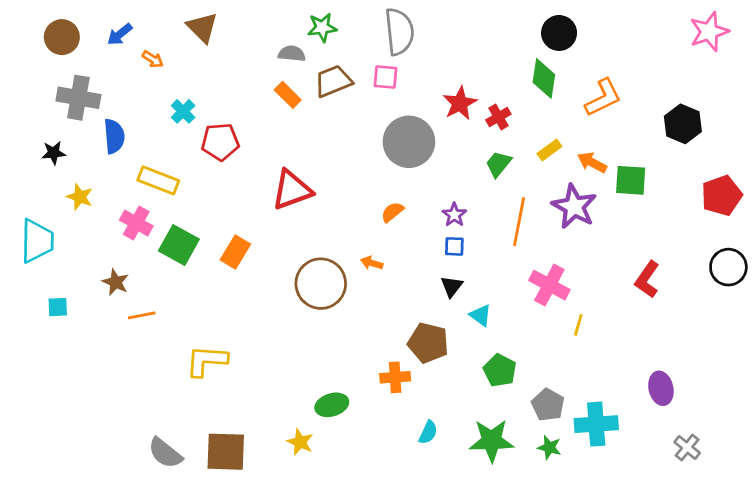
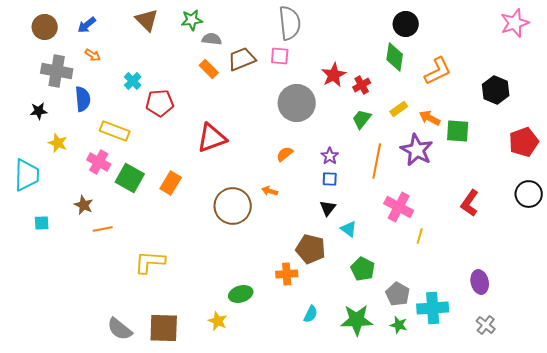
green star: (322, 27) -> (192, 20), moved
orange arrow: (153, 59) -> (93, 55), moved
gray cross: (687, 448) -> (486, 325), moved

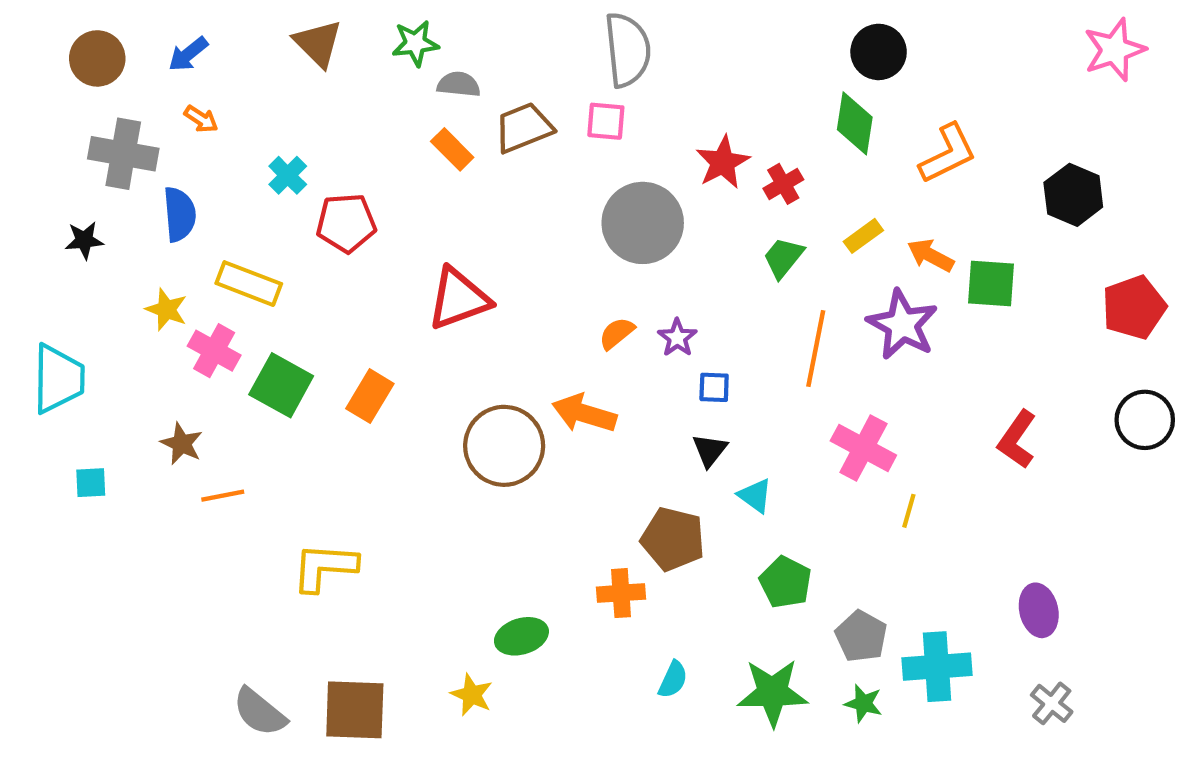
yellow star: (58, 143) -> (167, 309), moved
purple star: (330, 156) -> (677, 338), moved
orange arrow: (270, 191) -> (584, 413), size x1.8

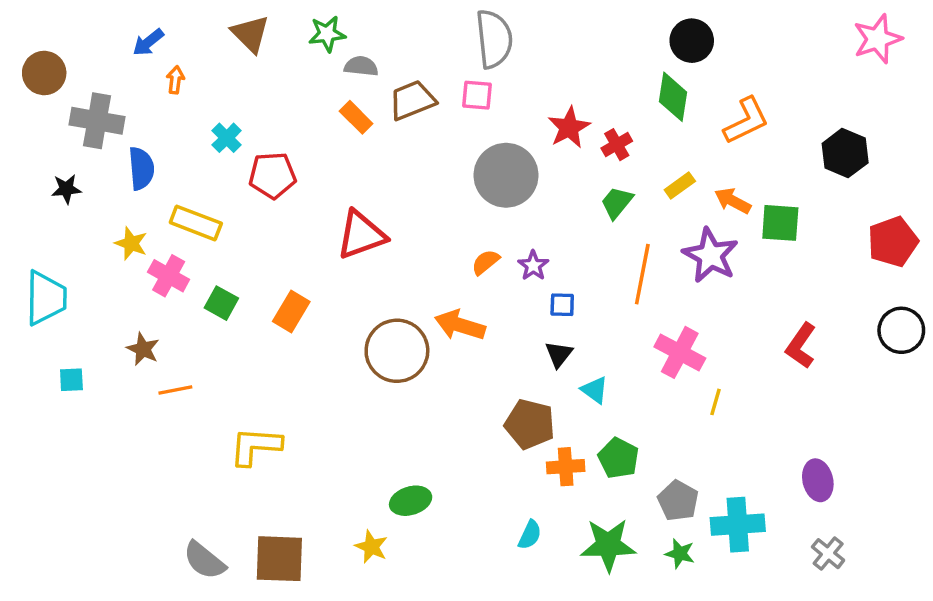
brown circle: (97, 58) -> (44, 73), moved
orange arrow: (201, 119) -> (175, 80), moved, turned -116
green square: (281, 385) -> (221, 303), size x0.7
orange cross: (621, 593) -> (566, 467), moved

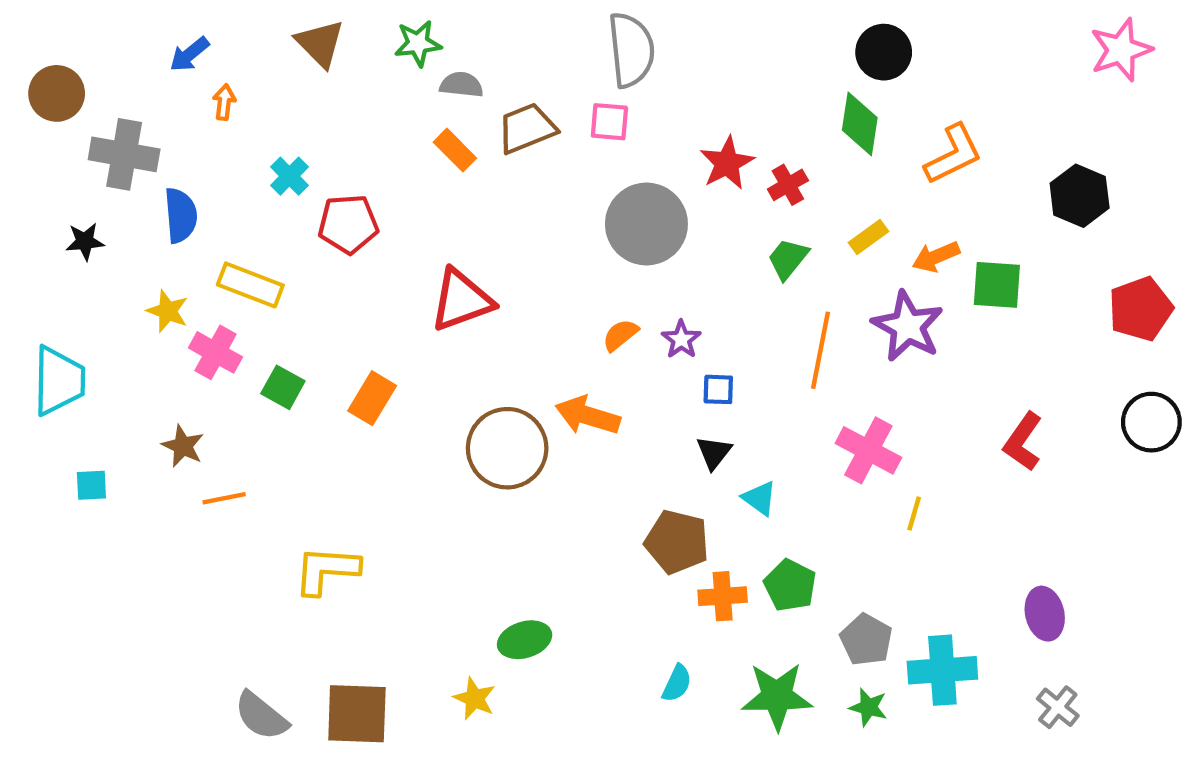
orange arrow: (733, 201) -> (936, 257), turned -51

